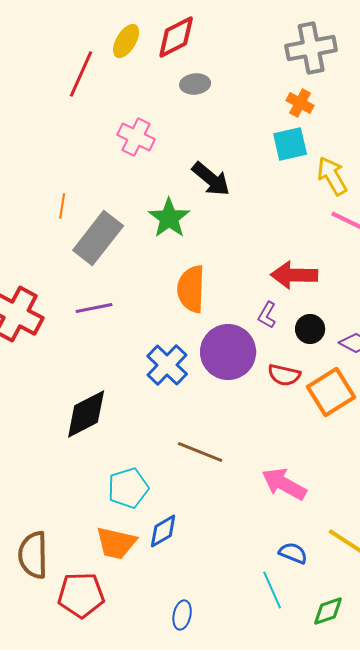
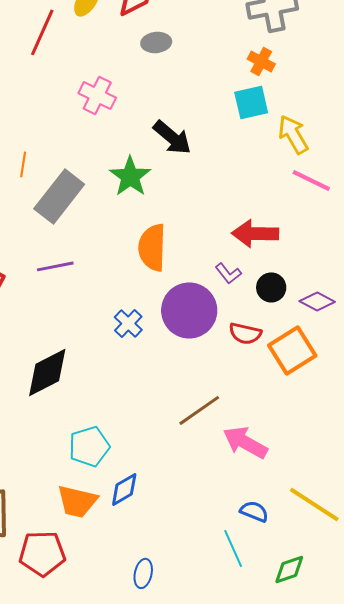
purple L-shape: (267, 315) -> (228, 273), turned -68
blue cross: (167, 365) -> (128, 323), size x0.7
brown line: (200, 452) -> (199, 410), moved, turned -57

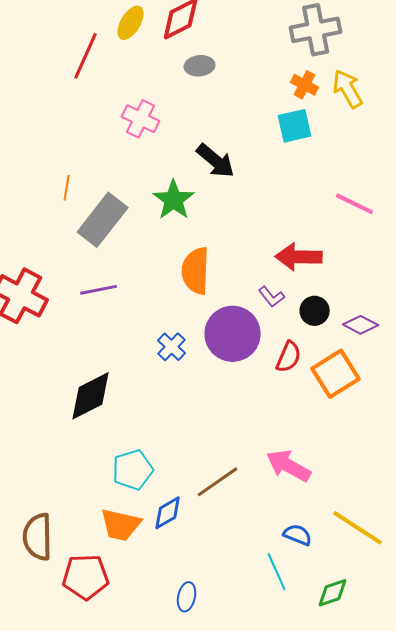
yellow arrow: (293, 134) -> (348, 89), moved
red semicircle: (245, 333) -> (289, 357), turned -80
brown line: (199, 410) -> (218, 482), moved

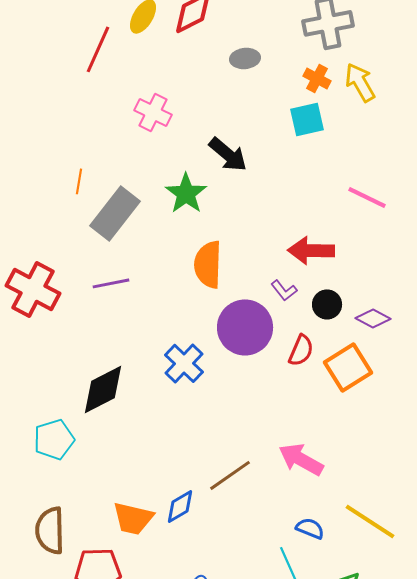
gray ellipse: (200, 66) -> (245, 58), moved
blue cross: (172, 347) -> (184, 363), moved, size x1.4
cyan pentagon: (133, 470) -> (54, 439), moved

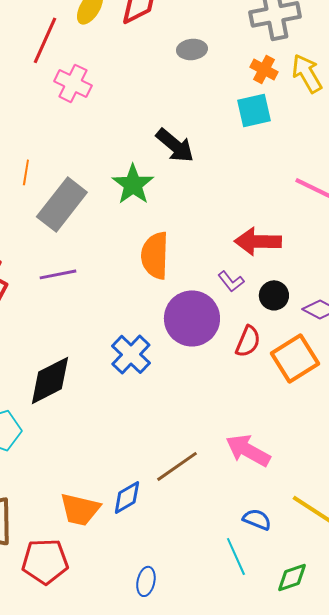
pink cross: (153, 112) -> (73, 83), moved

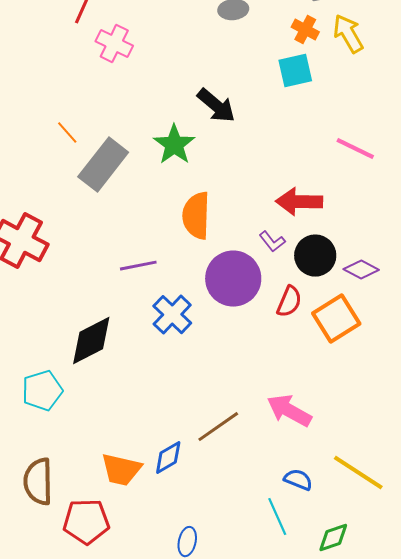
orange line: (26, 172) -> (67, 133), turned -50
purple line: (58, 274) -> (138, 266), moved
black circle: (274, 295) -> (315, 256), size x1.4

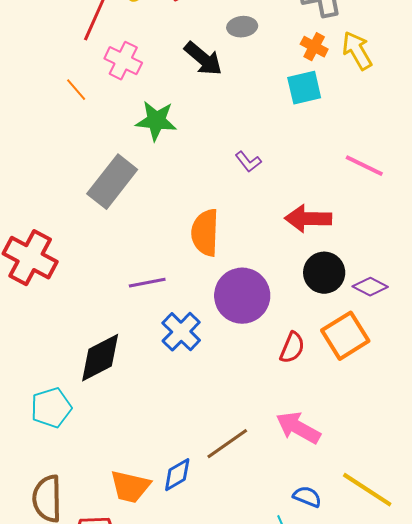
black arrow: (216, 106) -> (203, 59), moved
orange line: (67, 133) -> (76, 90), moved
green star: (174, 145) -> (156, 121), moved, turned -30
purple L-shape: (272, 242) -> (248, 162), moved
red semicircle: (289, 302) -> (292, 348), moved

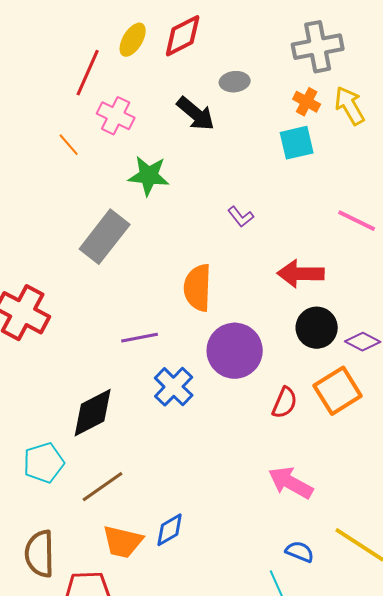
brown line: (227, 444) -> (103, 487), moved

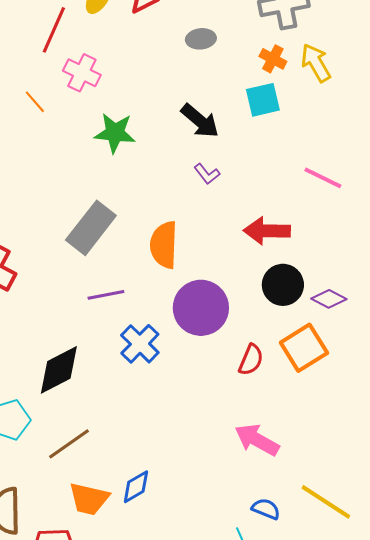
black arrow: (196, 114) -> (200, 121), moved
gray rectangle: (105, 237) -> (91, 228), moved

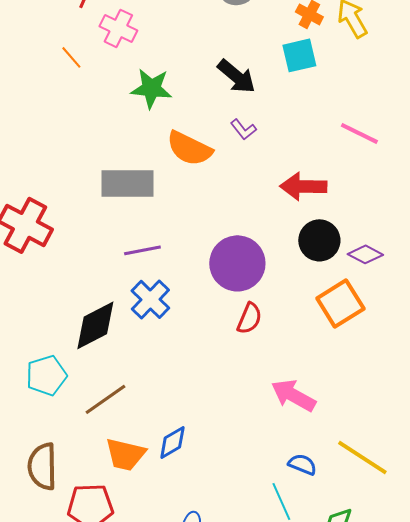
gray rectangle: (91, 228) -> (127, 183), turned 52
orange semicircle: (164, 245) -> (189, 148), moved, turned -66
blue cross: (140, 344) -> (150, 299), moved
red semicircle: (251, 360) -> (249, 318), moved

